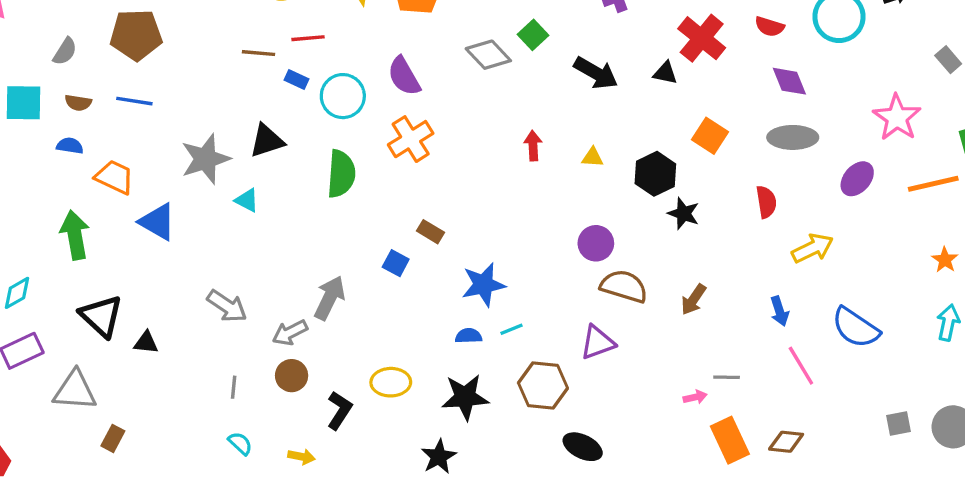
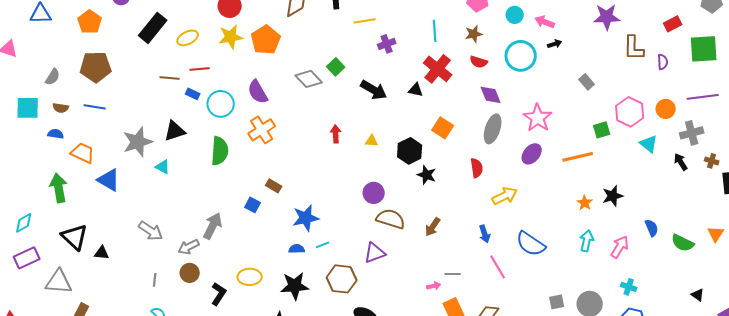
pink star: (897, 118) -> (538, 118), moved
gray ellipse: (793, 137) -> (493, 129), turned -72

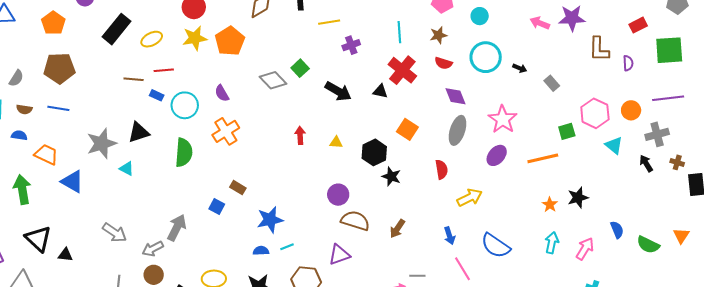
pink arrow: (545, 22) -> (540, 23), moved
black arrow: (555, 44) -> (520, 68), moved, turned 40
purple semicircle: (258, 92) -> (222, 93), size x0.7

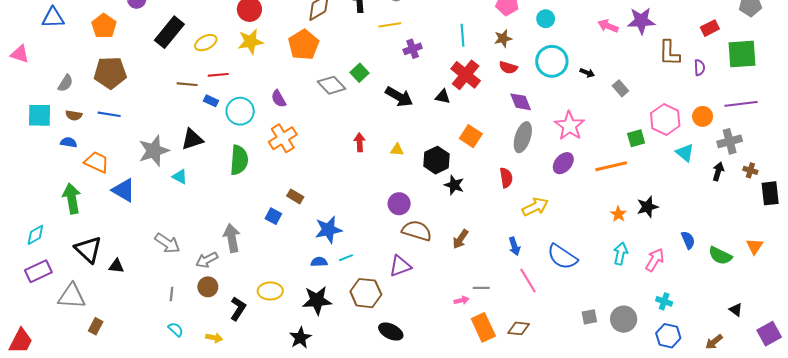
orange pentagon: (230, 41) -> (303, 45), moved
black arrow: (646, 163) -> (718, 171), turned 48
gray arrow: (177, 228) -> (232, 238), turned -36

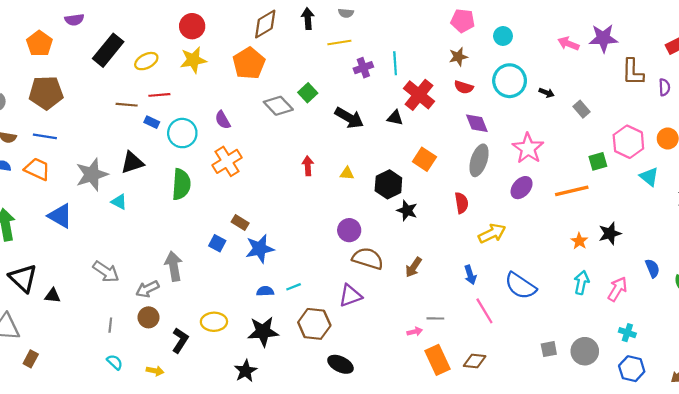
cyan line: (462, 35) -> (395, 63), moved
orange trapezoid: (97, 162) -> (37, 169), moved
blue star: (328, 230) -> (260, 249), moved

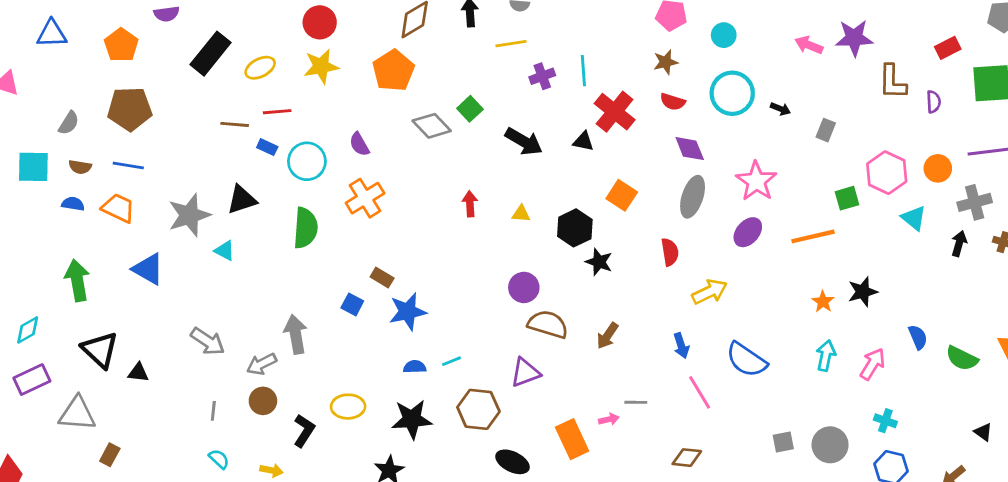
gray rectangle: (582, 109) -> (826, 130), turned 63
orange rectangle: (438, 360) -> (572, 439), moved

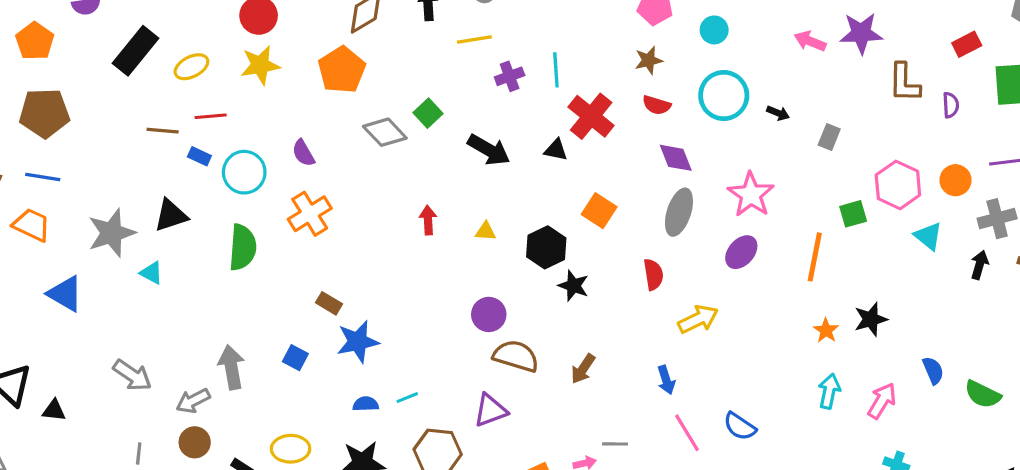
orange line: (813, 236) -> (815, 257), turned -66
blue square: (352, 304) -> (295, 358), moved
blue semicircle: (746, 360) -> (740, 426), moved, size x0.7

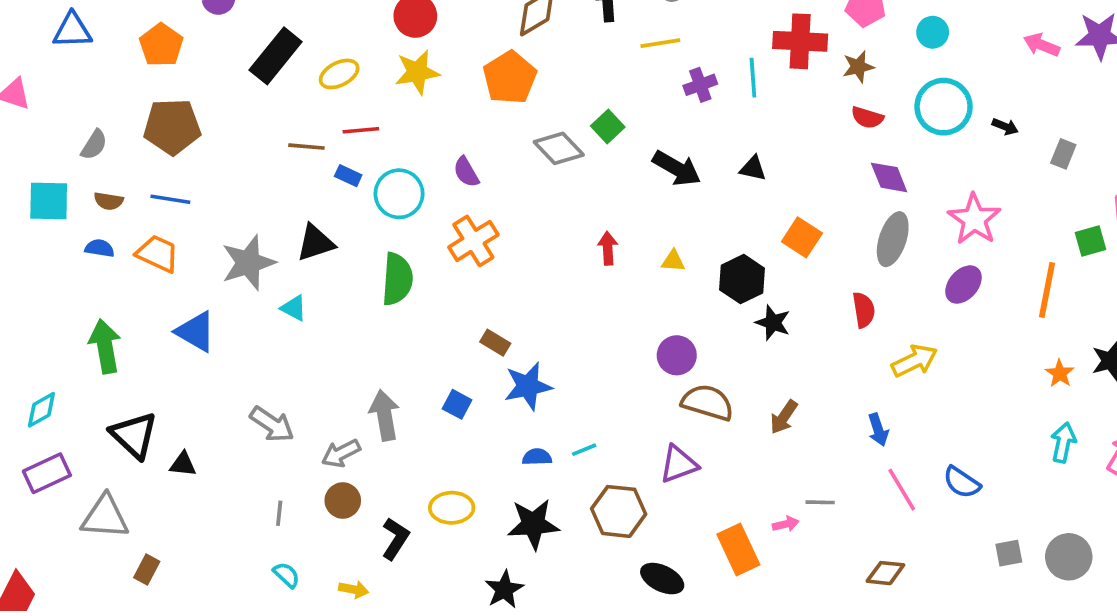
red cross: (591, 116) -> (800, 41), moved, turned -36

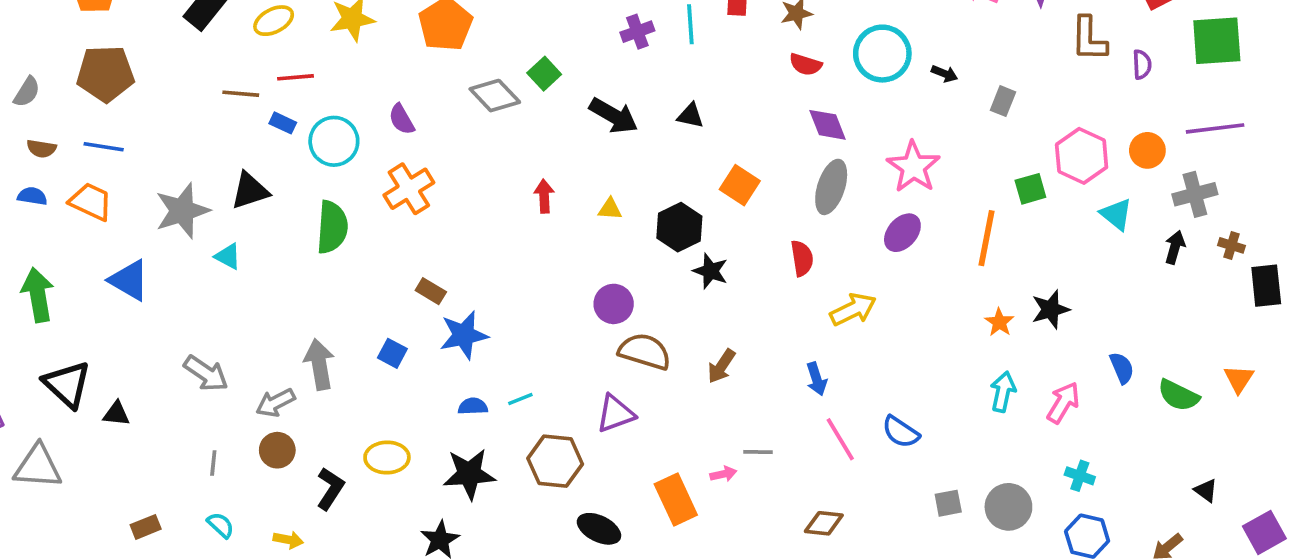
brown rectangle: (147, 569) -> (146, 527), moved, turned 40

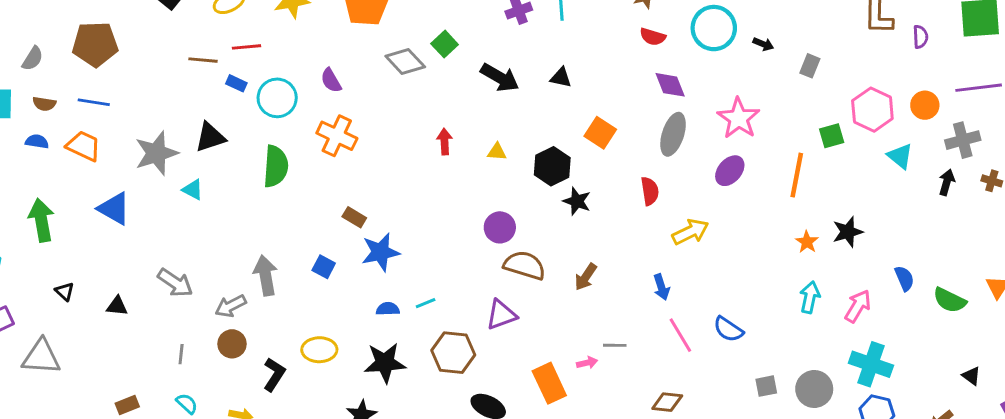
orange cross: (409, 189) -> (337, 136), turned -33
black triangle: (67, 384) -> (65, 291), size x0.5
black triangle: (116, 414) -> (117, 306), moved
cyan cross: (1080, 476) -> (871, 364), size x1.8

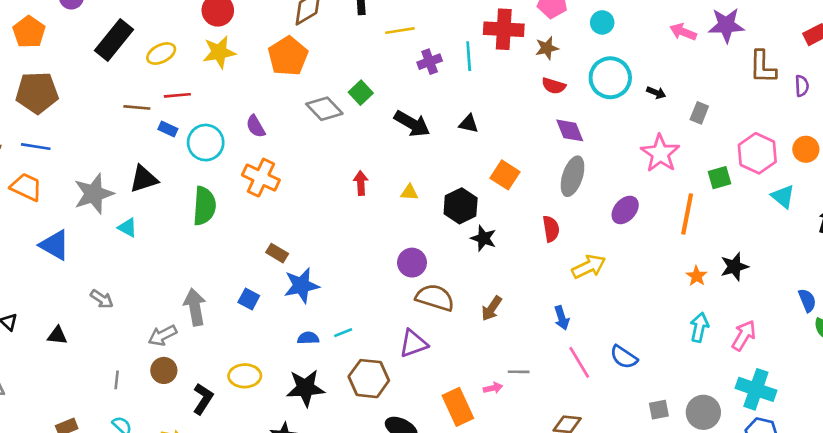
pink star: (739, 118) -> (660, 153), moved
blue semicircle: (904, 278) -> (807, 300), moved
gray arrow: (175, 283) -> (102, 299), moved, size x0.7

